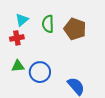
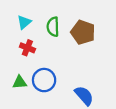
red cross: (17, 38) -> (27, 48), moved, turned 32
green triangle: (18, 66) -> (20, 82), moved

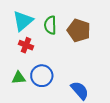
cyan triangle: (24, 22) -> (23, 21), size x1.5

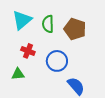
red cross: (26, 45) -> (28, 51), moved
blue circle: (42, 76) -> (57, 61), moved

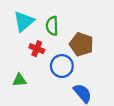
brown pentagon: (75, 29) -> (81, 44), moved
red cross: (28, 51) -> (37, 49), moved

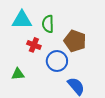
cyan triangle: (24, 21) -> (22, 20), turned 40

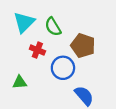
cyan triangle: (22, 20) -> (24, 22), turned -45
green semicircle: (48, 24) -> (53, 27), turned -30

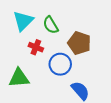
green triangle: (20, 82) -> (19, 78), size x1.5

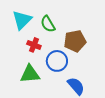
brown pentagon: (79, 43) -> (75, 41), turned -30
green triangle: (19, 78) -> (30, 74), moved

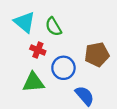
cyan triangle: (22, 20) -> (24, 22), turned -35
brown pentagon: (75, 41) -> (97, 54), moved

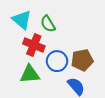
red cross: (38, 50) -> (34, 45), size x1.5
brown pentagon: (97, 54) -> (82, 60), moved

